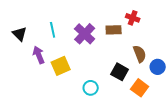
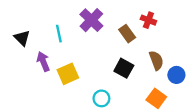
brown rectangle: (114, 30) -> (127, 34), turned 56
purple cross: (85, 34) -> (91, 20), moved
black square: (120, 72) -> (124, 68), moved

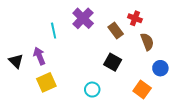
black triangle: (22, 38) -> (16, 61), moved
brown semicircle: (156, 60) -> (147, 42), moved
yellow square: (68, 74) -> (46, 82), moved

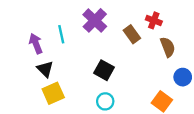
purple arrow: (39, 56) -> (36, 44), moved
black triangle: (16, 61) -> (45, 69), moved
black square: (113, 62) -> (104, 70), moved

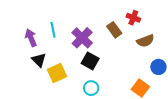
purple cross: (95, 20) -> (82, 38), moved
brown semicircle: (168, 47) -> (145, 41), turned 90
yellow square: (53, 93) -> (57, 73), moved

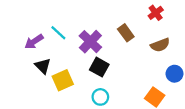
red cross: (133, 18) -> (156, 13), moved, turned 32
cyan line: (53, 30) -> (58, 33), turned -35
purple arrow: (31, 38) -> (34, 42), turned -102

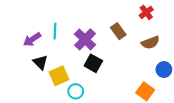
cyan line: (58, 33) -> (55, 31), turned 49
cyan circle: (100, 97) -> (76, 91), moved

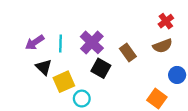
red cross: (146, 12) -> (166, 21), moved
cyan line: (55, 31) -> (60, 44), moved
brown rectangle: (118, 31) -> (128, 53), moved

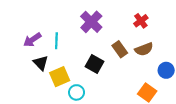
red cross: (166, 21) -> (141, 21), moved
purple cross: (92, 42) -> (91, 22), moved
brown semicircle: (163, 46) -> (144, 49), moved

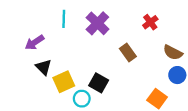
cyan line: (56, 41) -> (64, 19), moved
brown semicircle: (144, 49) -> (173, 53), moved, turned 48
black square: (94, 64) -> (99, 83), moved

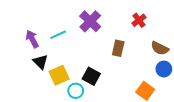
cyan line: (64, 19) -> (58, 35), moved, turned 63
purple arrow: (35, 42) -> (32, 39), turned 96
brown rectangle: (128, 53) -> (118, 48), turned 49

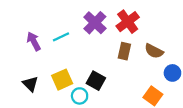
red cross: (139, 20) -> (128, 22), moved, size x1.5
brown semicircle: (160, 48) -> (154, 51), moved
black triangle: (40, 62) -> (30, 84), moved

